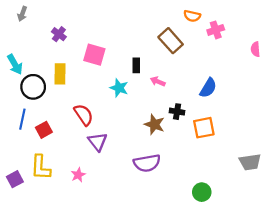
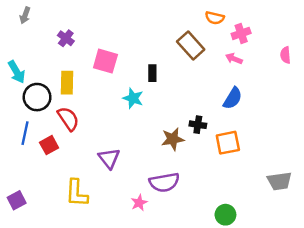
pink arrow: (158, 81) -> (234, 59), moved
red semicircle: (84, 115) -> (68, 119), moved
brown star: (154, 124) -> (173, 139), turned -30
yellow L-shape: (41, 167) -> (77, 193), moved
pink star: (78, 175) -> (139, 203), moved

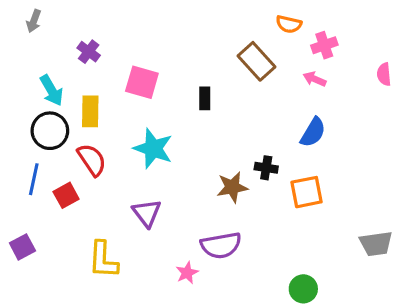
cyan arrow: (17, 72) -> (52, 90), moved
cyan star: (133, 98) -> (153, 148), moved, size x1.4
purple square: (17, 200) -> (22, 247), moved

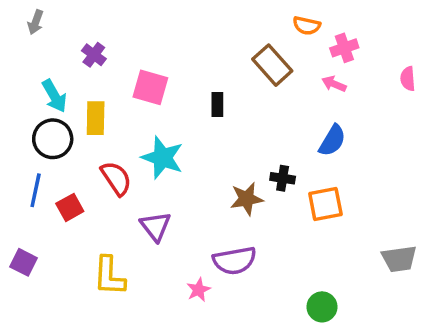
red semicircle: (92, 160) -> (116, 178), moved
purple square: (22, 247) -> (24, 262), turned -35

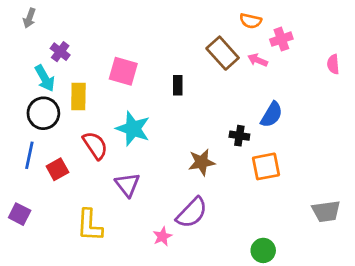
purple cross: (94, 55) -> (60, 52), moved
pink arrow: (334, 84) -> (258, 60), moved
black cross: (283, 178) -> (239, 136), moved
purple semicircle: (235, 261) -> (192, 213), turned -36

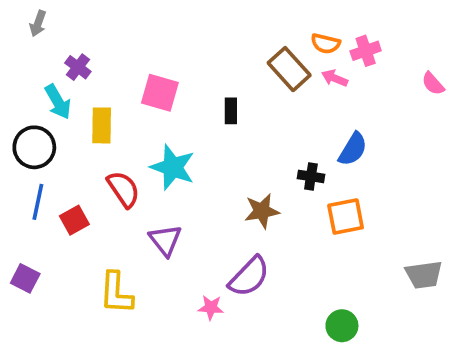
orange semicircle: (251, 21) -> (326, 44), moved
pink semicircle: (333, 64) -> (433, 84), turned -36
black circle: (43, 113) -> (34, 147), moved
pink star: (162, 236) -> (211, 308), turned 30

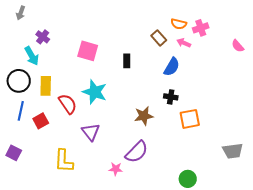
brown rectangle: (289, 69) -> (159, 38), size x0.7
yellow rectangle: (102, 125) -> (46, 86), moved
blue semicircle: (353, 149) -> (172, 67), moved

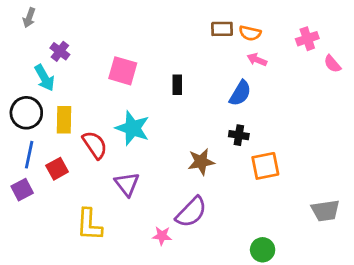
pink cross: (201, 28) -> (307, 39), moved
brown rectangle: (159, 38) -> (222, 29), moved, turned -49
purple square: (14, 153) -> (22, 190), moved, turned 35

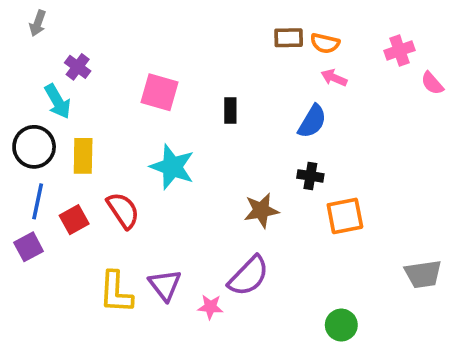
red semicircle: (95, 145) -> (123, 210), moved
purple triangle: (127, 184) -> (165, 285), moved

